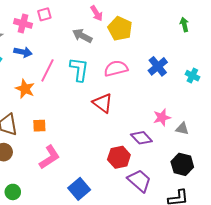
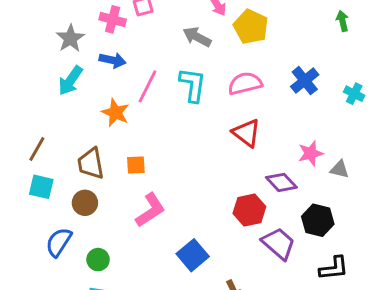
red triangle: (103, 103) -> (246, 133), moved
black hexagon: (182, 164) -> (318, 220), moved

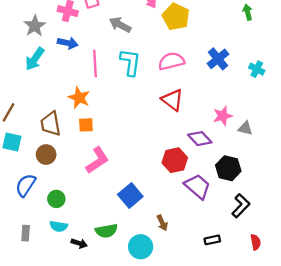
gray arrow: (197, 37) -> (120, 25), moved
pink line: (148, 86) -> (95, 63), turned -30
orange star: (115, 113) -> (79, 98), moved
black L-shape: (334, 268) -> (241, 206), turned -40

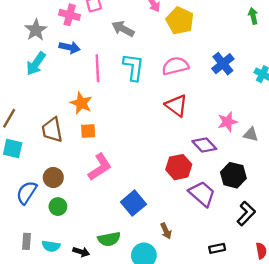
brown circle: (46, 155) -> (53, 177), moved
cyan semicircle: (59, 226) -> (51, 246), moved

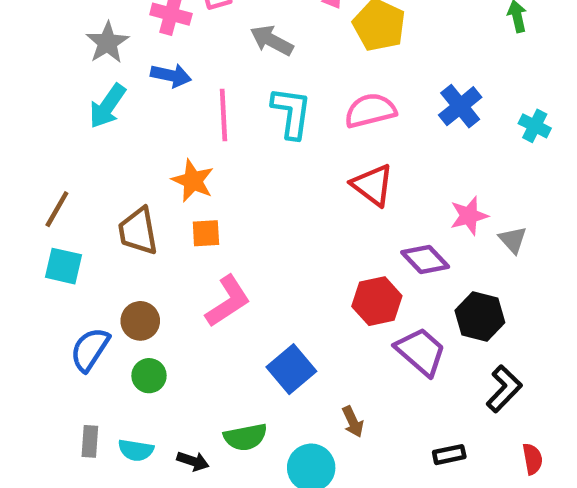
gray triangle: (251, 135) -> (513, 240), turned 35

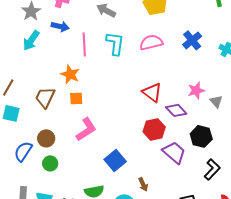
red triangle: (373, 185) -> (152, 92), moved
brown trapezoid: (138, 231) -> (45, 97), turned 35

